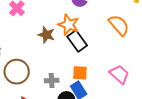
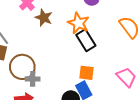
brown star: (46, 35) -> (44, 18), moved
gray cross: (52, 80) -> (33, 79), moved

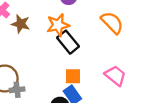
orange star: (78, 23) -> (58, 25), turned -30

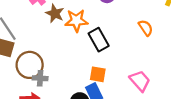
orange semicircle: (112, 23) -> (146, 28), size x0.7
orange star: (58, 25) -> (76, 21), moved

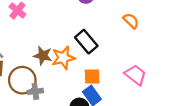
brown star: (55, 13) -> (43, 56), moved
orange star: (76, 21) -> (63, 58), moved

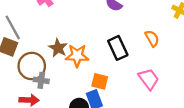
black rectangle: (86, 42) -> (118, 48), moved
pink trapezoid: (135, 75) -> (149, 79), moved

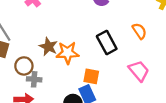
brown circle: (32, 66) -> (24, 66), size x0.7

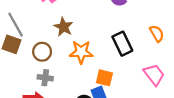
brown star: (48, 47) -> (63, 27), moved
brown circle: (24, 66) -> (42, 52), moved

